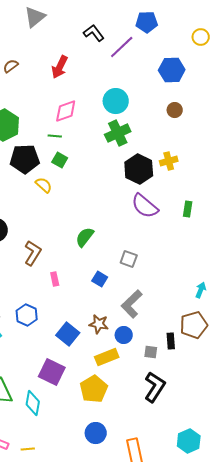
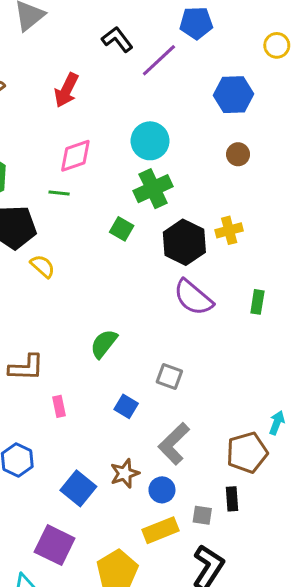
green square: (60, 160) -> (122, 229), moved
brown L-shape: (33, 253) -> (26, 368), turned 60
brown star: (99, 324) -> (125, 473), turned -30
brown pentagon: (194, 325) -> (247, 453), moved
yellow rectangle: (107, 357) -> (160, 530), moved

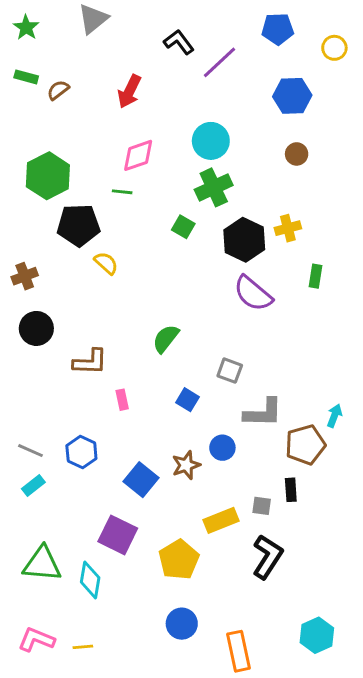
blue pentagon: (196, 23) -> (278, 29), moved
green rectangle: (257, 302) -> (315, 276), moved
gray L-shape: (174, 444) -> (263, 413), moved, turned -135
blue circle: (162, 490) -> (222, 448), moved

